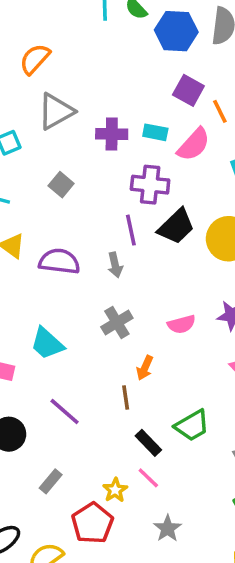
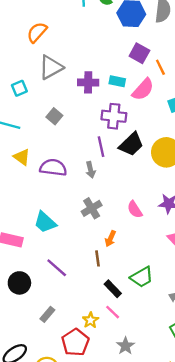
pink semicircle: (181, 324) -> (135, 209), turned 72

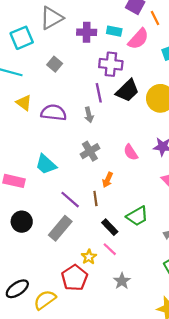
cyan square: (19, 88) -> (22, 38), size x1.5
purple line: (57, 268) -> (70, 200), moved
gray rectangle: (47, 314) -> (60, 228), moved, size x1.6

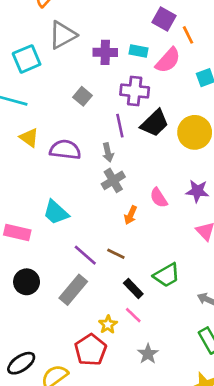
gray square: (55, 64) -> (83, 96), moved
gray cross: (90, 151) -> (113, 180), moved
orange arrow: (108, 180) -> (131, 215), moved
brown line: (95, 199) -> (116, 254), turned -56

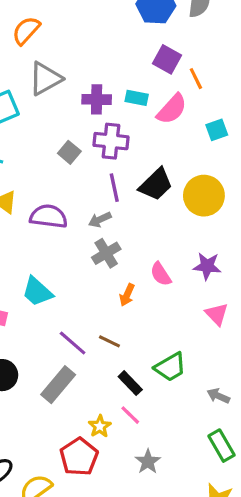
purple cross: (135, 91) -> (111, 141), moved
gray arrow: (108, 152) -> (100, 220), turned 78

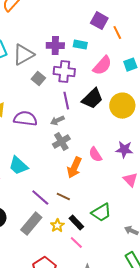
gray triangle: (45, 79) -> (23, 55), moved
pink semicircle: (172, 109) -> (102, 66), moved
orange arrow: (127, 295) -> (74, 168), size x1.5
yellow star: (100, 426) -> (57, 226), moved

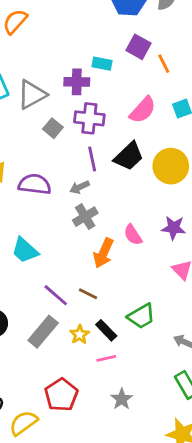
cyan rectangle: (80, 45) -> (102, 64), moved
pink line: (76, 243) -> (106, 358), turned -56

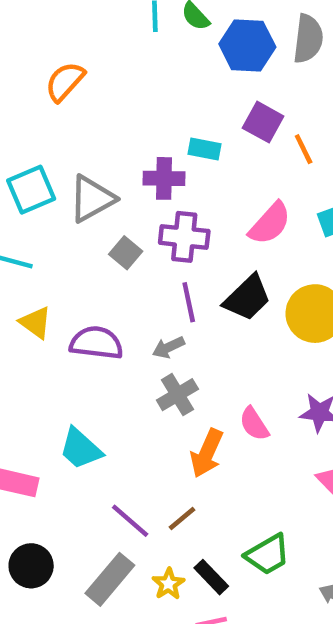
brown line: (88, 294) -> (182, 519), turned -66

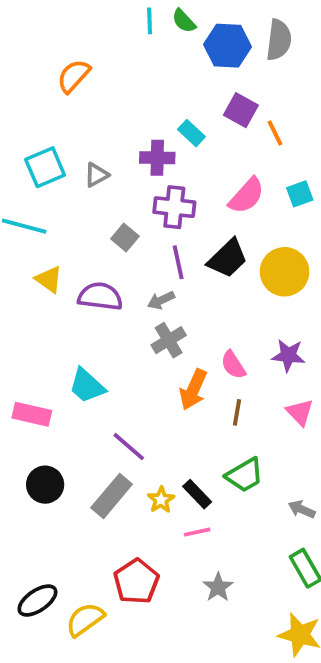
cyan rectangle: (204, 149) -> (191, 133), turned 32
gray triangle: (92, 199) -> (96, 175), size x0.6
gray square: (126, 253) -> (125, 238), moved
brown line: (182, 519) -> (237, 412), moved, turned -40

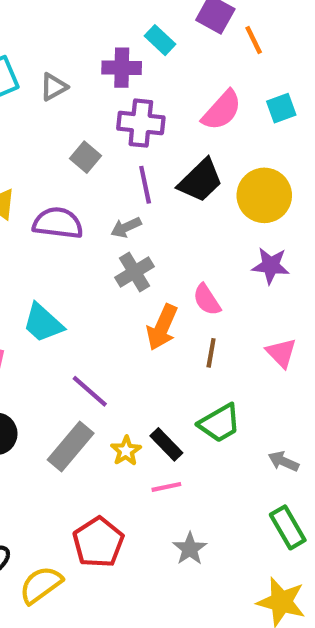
purple star: (288, 355) -> (271, 266), moved

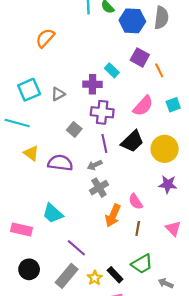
gray arrow: (283, 461) -> (166, 283), moved

